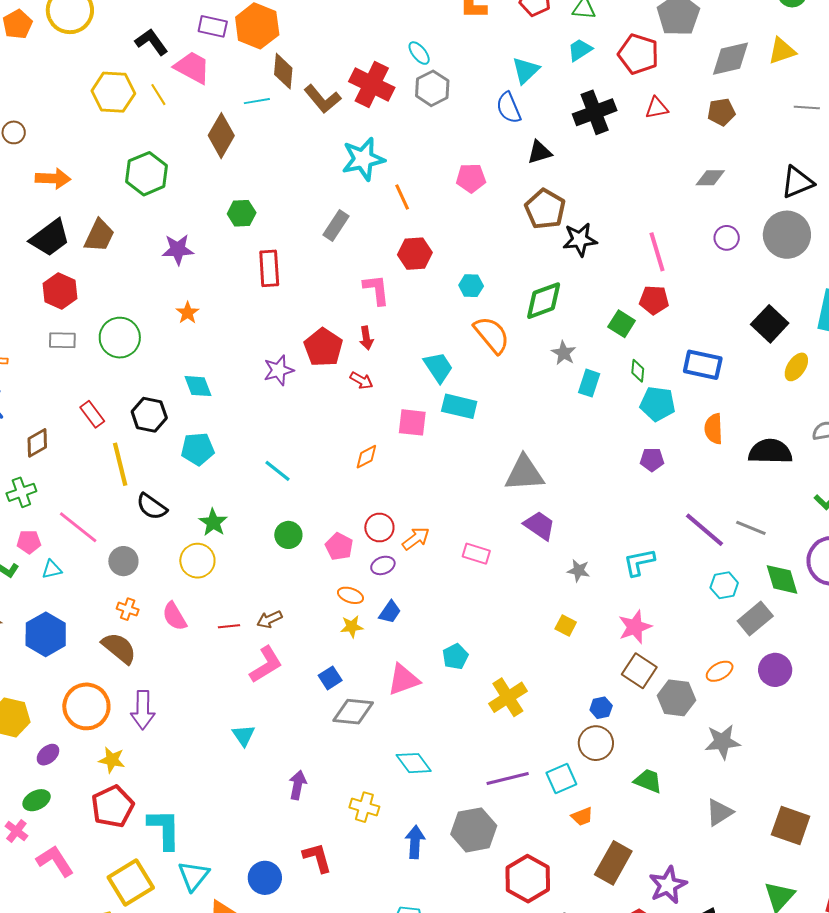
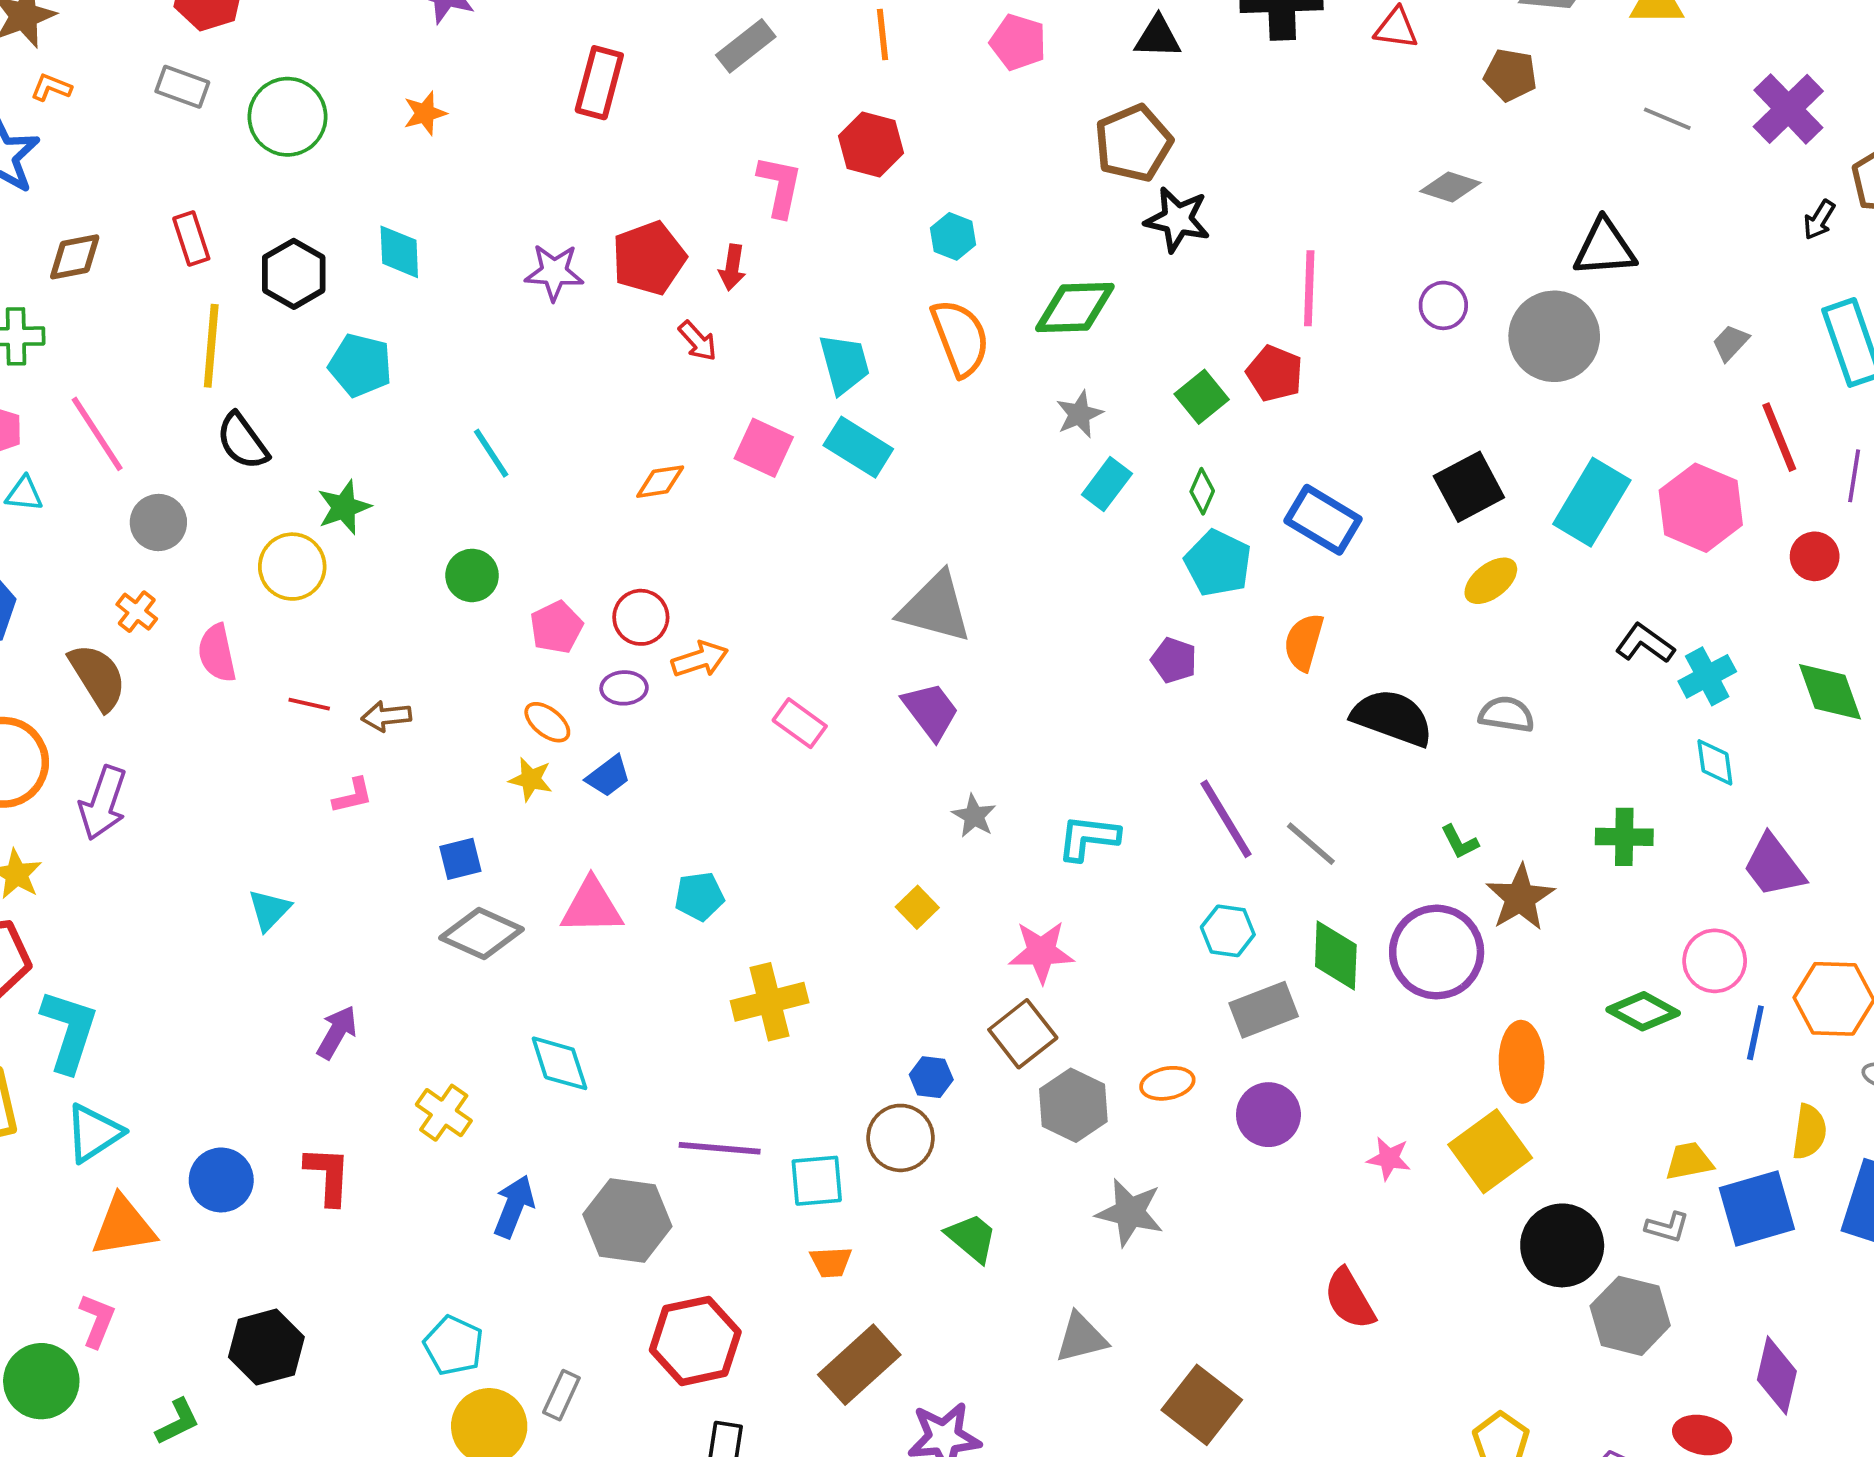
pink L-shape: (266, 665) -> (353, 796), size x0.6

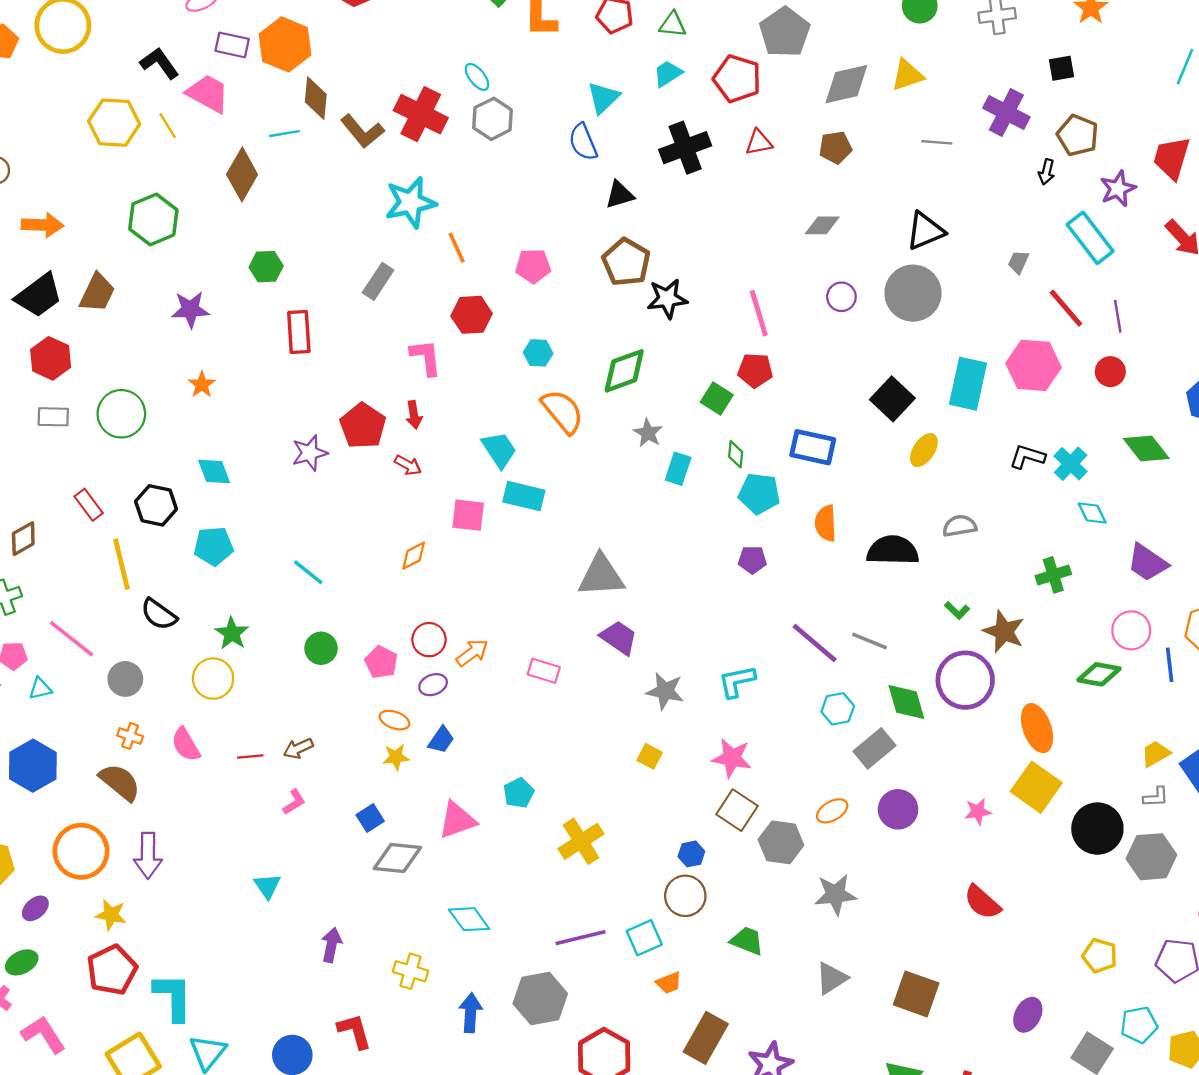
pink pentagon: (1018, 42) -> (533, 266), moved
gray star: (974, 816) -> (665, 691), size x1.4
pink star: (1041, 952) -> (732, 758), turned 30

